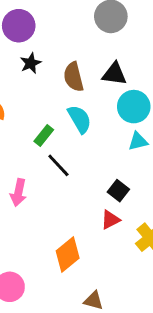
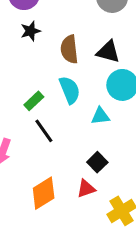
cyan triangle: (138, 141) -> (100, 116), moved
orange diamond: (68, 254) -> (44, 193), moved

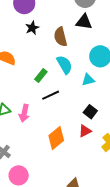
black triangle: (108, 52) -> (84, 22), moved
black line: (44, 131) -> (51, 95), turned -72

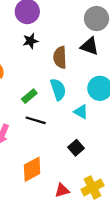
cyan triangle: (88, 80) -> (81, 112), turned 32
black line: (51, 95) -> (36, 120), turned 30
red triangle: (85, 131) -> (62, 190), moved

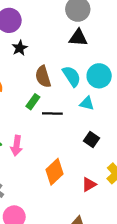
brown semicircle: (60, 57) -> (43, 77), moved
cyan semicircle: (58, 89) -> (72, 76), moved
black line: (36, 120) -> (52, 114), moved

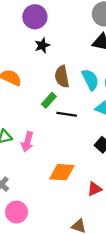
orange diamond: (54, 172) -> (62, 172), turned 40

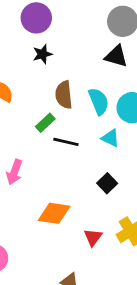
red triangle: (94, 189) -> (93, 237), turned -35

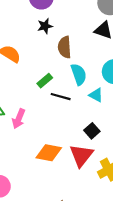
brown semicircle: (64, 95) -> (65, 47), moved
cyan semicircle: (99, 101) -> (79, 74), moved
red triangle: (93, 237) -> (81, 155), moved, size x1.6

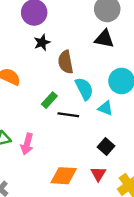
red triangle: (81, 155) -> (98, 174), size x0.6

